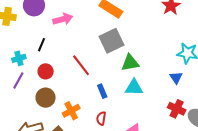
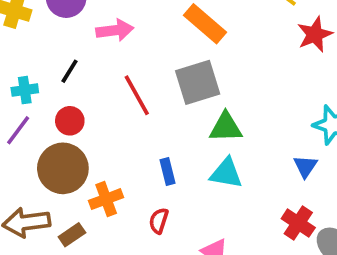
red line: (81, 65) -> (137, 95), moved
brown circle: (46, 98) -> (63, 168), size x1.4

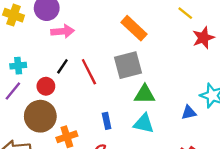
pink arrow: (115, 30) -> (63, 31), moved
black line: (69, 71) -> (62, 66), moved
blue triangle: (305, 166) -> (189, 113), moved, turned 42

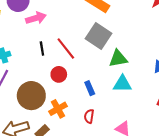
gray square: (128, 65) -> (99, 36), turned -30
black line: (62, 66) -> (42, 48), turned -32
red circle: (46, 86) -> (59, 74), moved

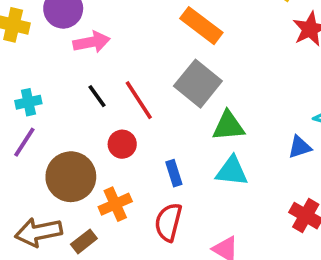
black line: (42, 48) -> (97, 96), turned -32
red semicircle: (89, 116) -> (168, 222), size x1.5

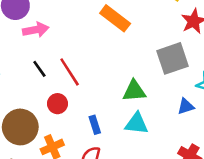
gray square: (198, 84) -> (173, 58), moved, turned 32

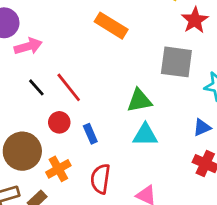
gray square: (173, 58) -> (176, 62), turned 32
blue triangle: (186, 106) -> (202, 127), moved
blue rectangle: (95, 125) -> (90, 134), moved

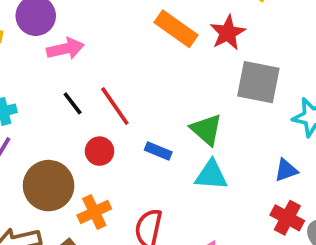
red star: (195, 20) -> (228, 33), moved
green triangle: (139, 101) -> (206, 129), turned 48
blue rectangle: (90, 134) -> (158, 151), moved, turned -48

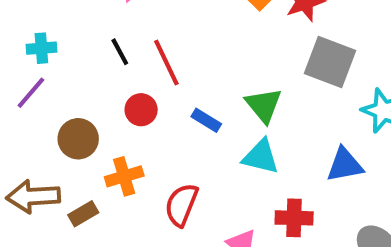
blue triangle: (286, 170) -> (345, 165), size x1.4
brown circle: (49, 186) -> (78, 139), size x0.7
red cross: (287, 218) -> (294, 218), moved, turned -36

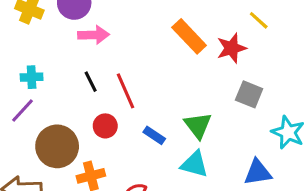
gray square: (330, 62) -> (249, 94), size x0.7
brown circle: (78, 139) -> (57, 146), size x1.4

